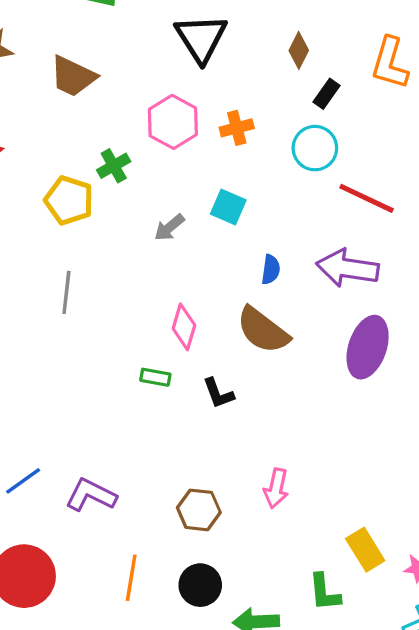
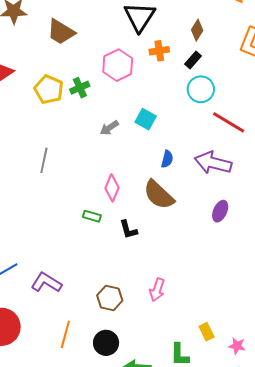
black rectangle: (327, 94) -> (193, 60), moved
orange cross: (237, 128) -> (159, 51), moved
yellow pentagon: (69, 200) -> (49, 89), moved
purple ellipse: (368, 347) -> (220, 211), size x0.6
yellow rectangle: (365, 550) -> (207, 332), size x0.7

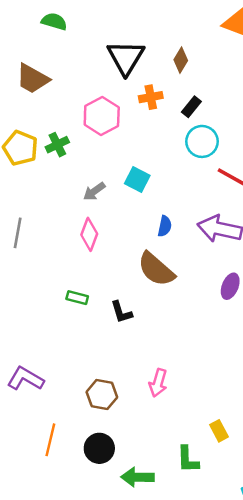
brown diamond: (197, 30) -> (181, 60), moved
pink diamond: (112, 188) -> (89, 234), moved

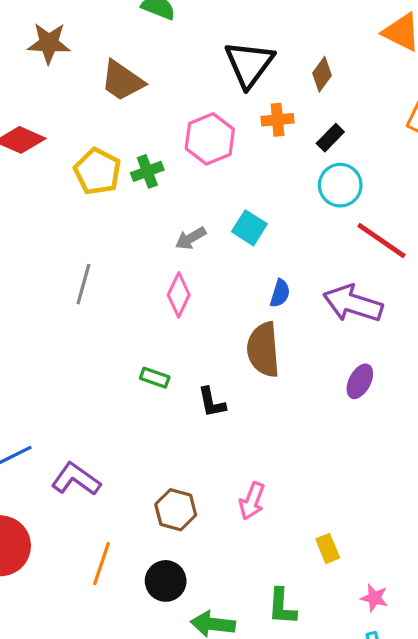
brown semicircle: (156, 269) -> (263, 350), turned 39
yellow rectangle: (219, 431) -> (328, 548), moved

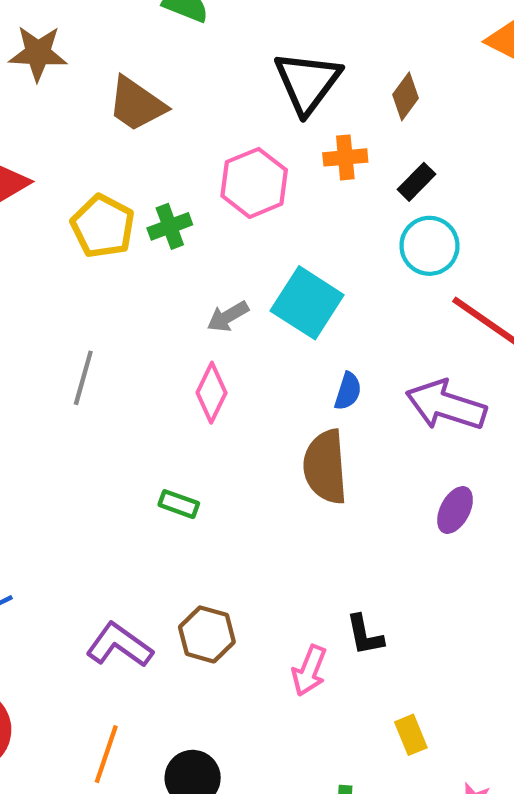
cyan square: (249, 228) -> (307, 303), size x1.5
black L-shape: (212, 402) -> (365, 635), moved
purple L-shape: (76, 479) -> (119, 645), moved
brown hexagon: (176, 510) -> (207, 634), moved

